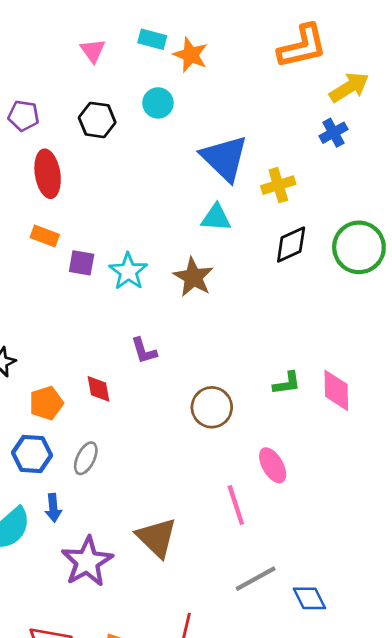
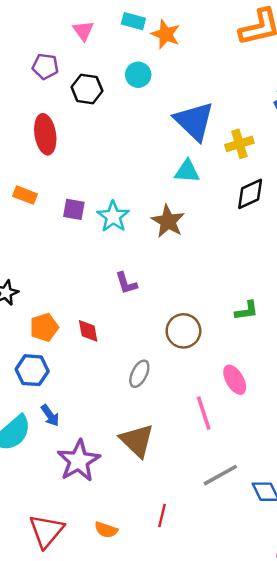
purple pentagon: (24, 116) -> (45, 66), moved
orange rectangle: (45, 236) -> (25, 195), moved
red diamond: (99, 389) -> (88, 331), moved
gray ellipse: (86, 458) -> (139, 374), moved
blue arrow: (53, 508) -> (50, 415), turned -30

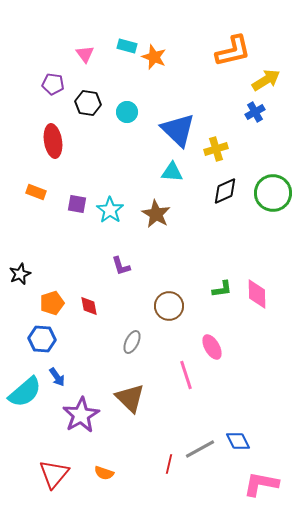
cyan circle: (138, 75) -> (127, 112), moved
gray line: (220, 475) -> (200, 449), moved
red line: (162, 516) -> (169, 464), moved

